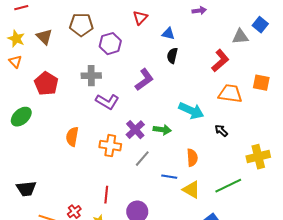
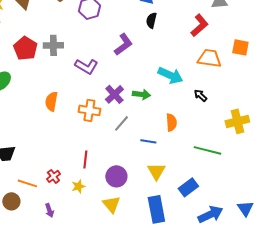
gray cross: (91, 76) -> (53, 45), moved
green line: (228, 186) -> (207, 150), turned 40
yellow triangle: (191, 190) -> (156, 171), moved, turned 30

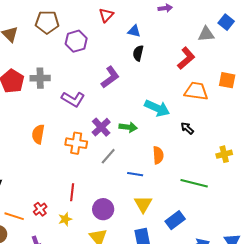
yellow cross: (237, 121) -> (224, 154), size x0.7

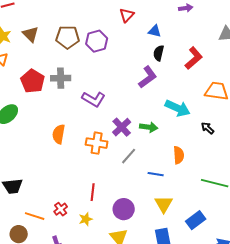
brown pentagon: (47, 22) -> (68, 37), moved
red L-shape: (186, 58) -> (194, 58), moved
purple L-shape: (110, 77) -> (148, 77), moved

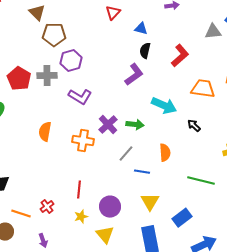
brown triangle: (31, 34) -> (37, 13), moved
purple hexagon: (97, 41) -> (71, 61), moved
gray line: (129, 156) -> (126, 154), moved
yellow star: (86, 219) -> (81, 217), moved

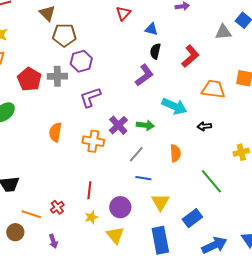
purple L-shape: (80, 97) -> (90, 97), turned 130
black arrow: (194, 126) -> (204, 126), turned -48
blue line: (142, 172) -> (143, 178), moved
green line: (201, 181) -> (211, 181), turned 36

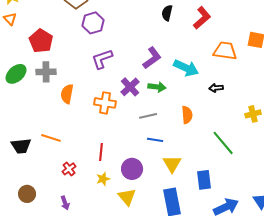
purple L-shape: (144, 75) -> (152, 58), moved
gray cross: (57, 76) -> (46, 72), moved
gray line: (136, 154) -> (148, 116), turned 36
orange line: (31, 214) -> (51, 138), moved
blue rectangle: (192, 218) -> (204, 180), turned -60

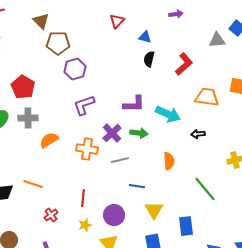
purple L-shape: (152, 58) -> (134, 104), turned 35
orange semicircle: (67, 94) -> (49, 140), turned 48
gray line: (148, 116) -> (120, 160), moved

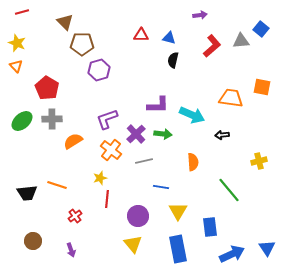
red triangle: (117, 21) -> (141, 35), moved, turned 49
red L-shape: (184, 64) -> (212, 46), moved
purple L-shape: (84, 105) -> (107, 119), moved
orange cross: (87, 149) -> (111, 150), turned 30
yellow star: (85, 225) -> (100, 178), moved

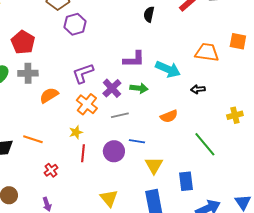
orange semicircle: (193, 162) -> (169, 116), turned 72
purple circle: (138, 216) -> (114, 151), moved

